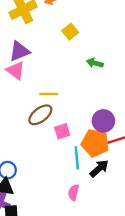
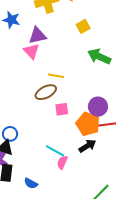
green arrow: (95, 63) -> (99, 57), size x1.6
cyan line: (77, 158) -> (55, 151), moved, turned -66

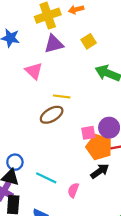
purple triangle: (37, 35) -> (54, 44), moved
pink square: (62, 109) -> (88, 133), moved
cyan line: (55, 151) -> (46, 178), moved

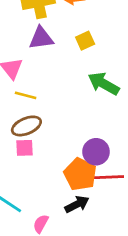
yellow line: (62, 96) -> (26, 95), moved
pink square: (88, 133) -> (25, 148), moved

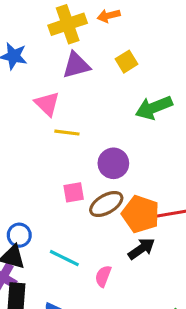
green arrow: (104, 84) -> (154, 108), turned -44
brown ellipse: (26, 126) -> (106, 204), moved
purple circle: (96, 152) -> (113, 163), moved

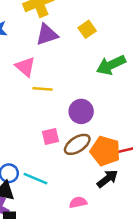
cyan line: (64, 258) -> (36, 179), moved
pink semicircle: (103, 276) -> (78, 202), turned 60

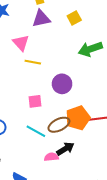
brown ellipse: (77, 144) -> (59, 125), moved
orange pentagon: (105, 151) -> (78, 118), turned 30
cyan line: (36, 179) -> (36, 131), moved
black arrow: (107, 179) -> (65, 149), moved

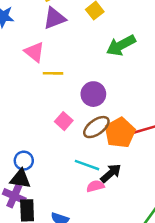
pink square: (35, 101) -> (64, 121), turned -32
brown ellipse: (59, 125) -> (96, 127), moved
cyan line: (36, 131) -> (87, 165), moved

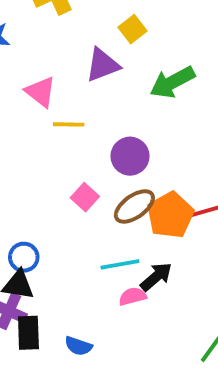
purple triangle: (54, 18) -> (103, 65), moved
cyan line: (87, 165) -> (120, 264), turned -30

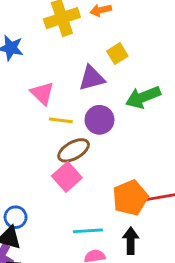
purple circle: (130, 156) -> (100, 120), moved
pink square: (85, 197) -> (67, 177), size x1.4
brown ellipse: (134, 206) -> (74, 150), moved
black arrow: (156, 277) -> (131, 241), moved, turned -55

